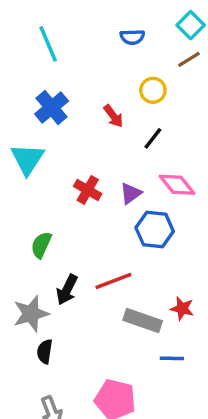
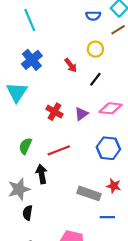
blue semicircle: (132, 37) -> (93, 16), moved
pink diamond: (177, 185) -> (111, 108), turned -45
blue hexagon: (155, 229) -> (108, 148), moved
red line: (113, 281) -> (59, 150), moved
black arrow: (67, 290) -> (42, 174), turned 144

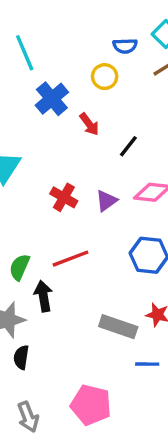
yellow circle: (95, 49) -> (105, 77), moved
blue cross: (32, 60) -> (52, 99), moved
green semicircle: (25, 146) -> (20, 267), moved

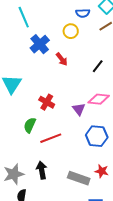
black line: (128, 146) -> (98, 66), moved
purple triangle: (106, 201) -> (79, 109), moved, turned -32
green semicircle: (20, 267) -> (30, 125), moved
black arrow: (43, 296) -> (42, 170), moved

